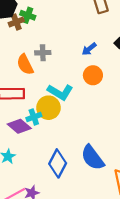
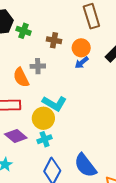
brown cross: (16, 22) -> (54, 40), moved, turned 32
orange circle: (93, 75) -> (81, 48), moved
cyan cross: (34, 117) -> (45, 139), moved

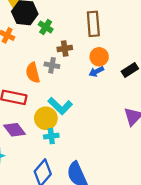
brown rectangle: (91, 16) -> (93, 24), moved
brown cross: (54, 40) -> (65, 48), moved, turned -32
cyan cross: (45, 139) -> (51, 136), moved

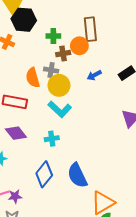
green cross: (46, 27) -> (53, 36), moved, turned -32
orange circle: (99, 57) -> (79, 46), moved
yellow circle: (46, 118) -> (59, 85), moved

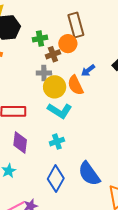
orange semicircle: (33, 78) -> (76, 85), moved
purple diamond: (16, 133) -> (20, 142), turned 55

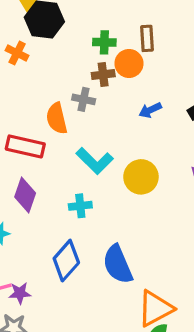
brown rectangle: (76, 25) -> (147, 38), size x0.7
green cross: (40, 39) -> (104, 42), moved
orange semicircle: (76, 85) -> (57, 118), moved
yellow circle: (55, 87) -> (141, 177), moved

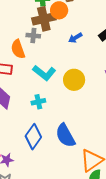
brown cross: (103, 75) -> (44, 19), size x1.6

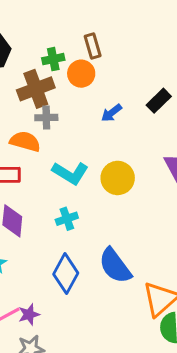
brown cross: (44, 19) -> (36, 89), moved
orange semicircle: (18, 49) -> (25, 141), turned 132

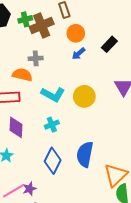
green cross: (53, 59) -> (25, 19), moved
orange circle: (81, 74) -> (76, 33), moved
brown cross: (36, 89) -> (42, 25), moved
blue semicircle: (115, 266) -> (85, 154), turned 50

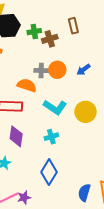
brown cross: (42, 25) -> (50, 39), size x0.7
orange circle: (76, 33) -> (57, 70), moved
blue semicircle: (85, 154) -> (84, 193), moved, size x0.7

